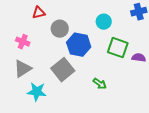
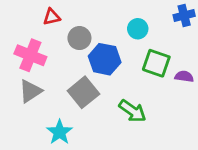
pink cross: (23, 42) -> (30, 55), size x1.6
green arrow: (100, 84) -> (132, 111), size x1.5
cyan star: (37, 92) -> (60, 132), moved, turned 30

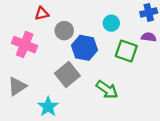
purple semicircle: (184, 76) -> (149, 37), moved
gray triangle: (30, 91) -> (17, 86), moved

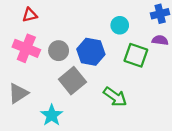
red triangle: (42, 14) -> (30, 15), moved
gray circle: (64, 31) -> (59, 51), moved

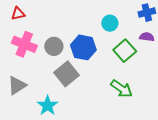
red triangle: (30, 15) -> (18, 14), moved
green square: (136, 55) -> (125, 51), turned 30
green arrow: (115, 97) -> (122, 89), moved

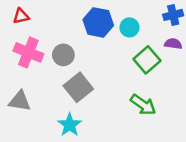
blue hexagon: (83, 47) -> (98, 22), moved
gray triangle: (17, 85) -> (20, 101), turned 42
cyan star: (48, 106) -> (70, 125), moved

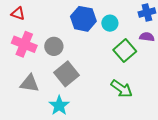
red triangle: (21, 16) -> (18, 14), turned 32
gray triangle: (20, 101) -> (30, 83), moved

